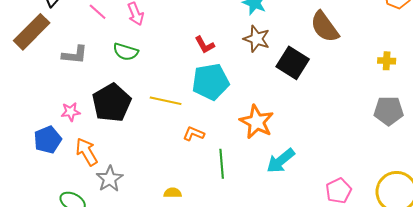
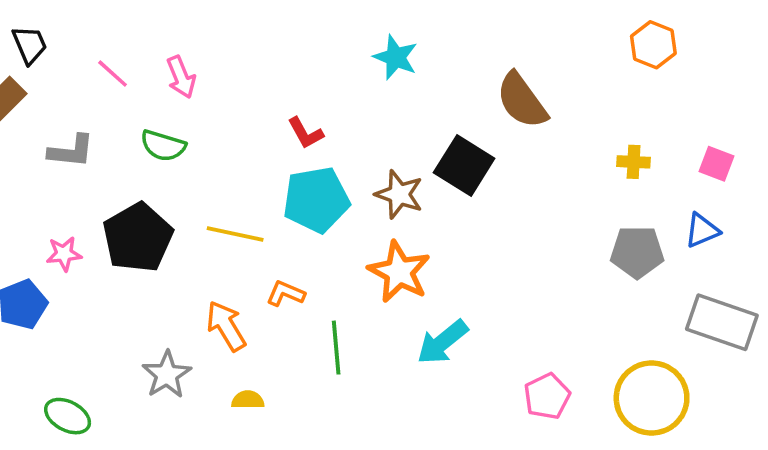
brown star: (257, 39) -> (399, 194), moved
orange arrow: (87, 152) -> (226, 326), moved
gray star: (110, 179) -> (167, 375), moved

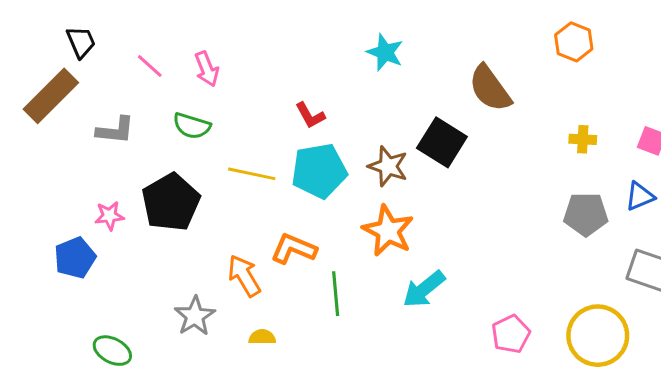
orange hexagon: (653, 45) -> (574, 42), moved
yellow line: (235, 234) -> (252, 174), moved
orange L-shape: (286, 293) -> (294, 249), size x1.4

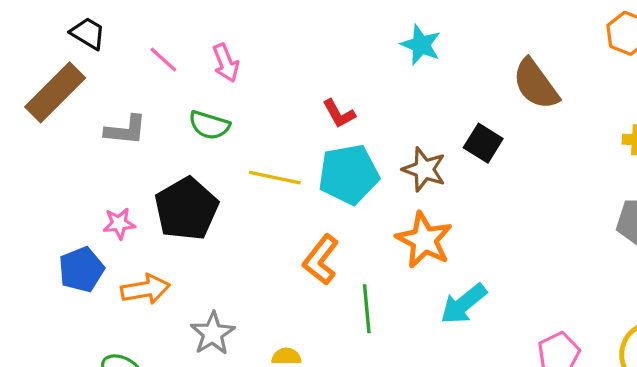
black trapezoid: (81, 42) -> (88, 33), turned -36
black square: (442, 142) -> (483, 143), size x0.7
orange L-shape: (294, 249) -> (321, 260), turned -75
orange arrow: (244, 276) -> (145, 289), moved, turned 111

